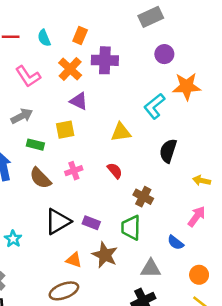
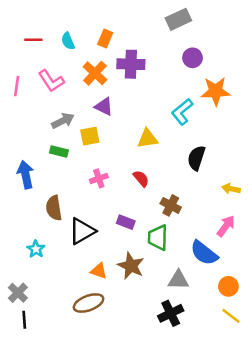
gray arrow: (22, 116) -> (63, 121), moved
brown semicircle: (40, 178) -> (54, 208), moved, turned 35
purple rectangle: (91, 223) -> (126, 222), moved
blue semicircle: (176, 243) -> (204, 253), size x1.6

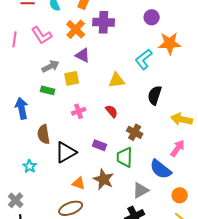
yellow arrow: (231, 189) -> (182, 119), size x1.5
gray triangle: (178, 280) -> (141, 190), turned -30

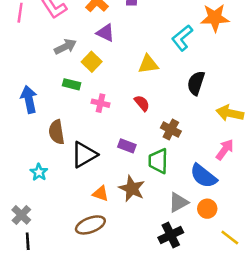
yellow square: (72, 78) -> (92, 62), turned -35
green rectangle: (48, 90) -> (72, 84), moved
pink cross: (79, 111) -> (100, 103), turned 32
orange circle: (180, 195) -> (207, 209), moved

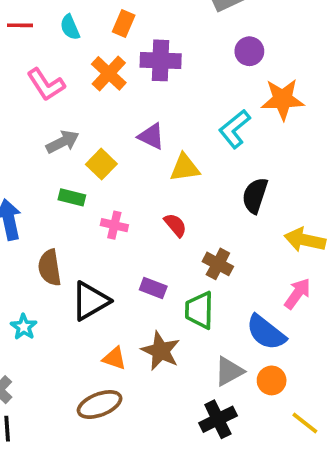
purple triangle: (106, 33) -> (151, 136), moved

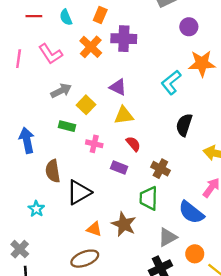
purple circle: (249, 51) -> (189, 27), moved
yellow triangle: (185, 168) -> (124, 115), moved
purple rectangle: (153, 288) -> (119, 167), moved
orange circle: (272, 380) -> (195, 254), moved

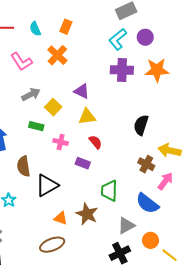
purple cross: (124, 39) -> (122, 70), moved
cyan L-shape: (171, 82) -> (118, 39), moved
brown cross: (160, 169) -> (146, 164), moved

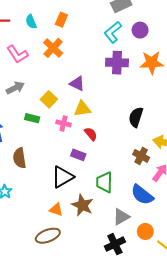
gray arrow: (31, 94) -> (15, 88), moved
pink cross: (61, 142) -> (64, 123), moved
black triangle: (47, 185) -> (62, 177), moved

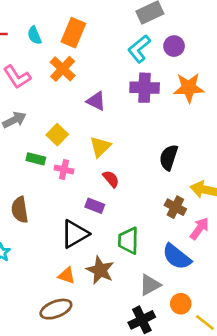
orange rectangle: (61, 20) -> (73, 33), size x1.5
purple triangle: (77, 84) -> (96, 101), moved
yellow triangle: (82, 109) -> (100, 147), turned -36
pink cross: (64, 123) -> (64, 170), moved

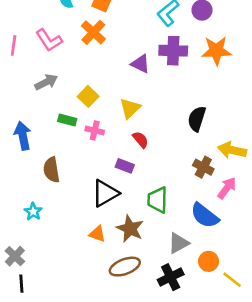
purple triangle: (96, 101) -> (140, 64), moved
brown ellipse: (56, 309) -> (125, 267), moved

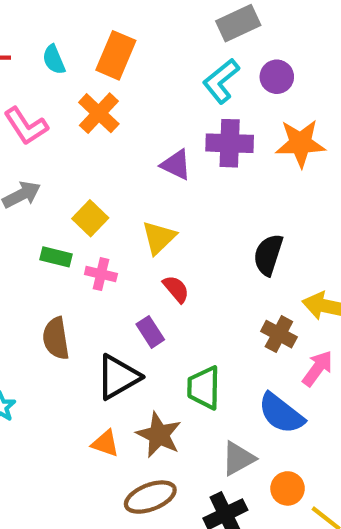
purple rectangle: (125, 166) -> (150, 332), turned 36
brown semicircle: (52, 170) -> (56, 338), moved

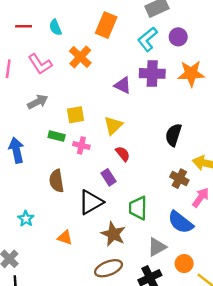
orange rectangle: (116, 55) -> (106, 25), moved
yellow square: (90, 218) -> (75, 115), turned 36
orange triangle: (105, 443) -> (65, 238), moved

